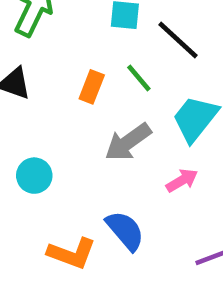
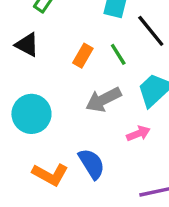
cyan circle: (34, 176) -> (31, 114), size x1.5

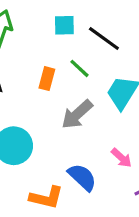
pink arrow: (138, 134) -> (121, 158), moved, turned 80

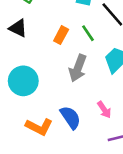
gray arrow: (77, 114) -> (78, 68), turned -40

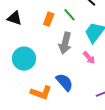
pink arrow: (104, 110) -> (89, 58), moved

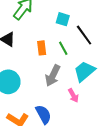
orange rectangle: (49, 19) -> (42, 48), turned -40

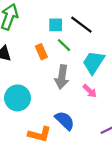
cyan square: (63, 19) -> (56, 25), moved

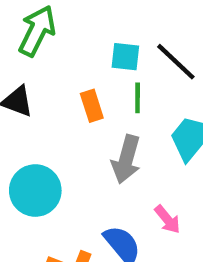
green line: (64, 45) -> (138, 98), turned 40
pink arrow: (90, 91) -> (167, 219), moved

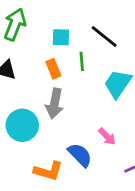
cyan square: (125, 57) -> (61, 37), moved
gray arrow: (126, 159) -> (55, 103), moved

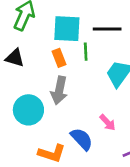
black line: (104, 36) -> (107, 29), turned -40
cyan square: (61, 37) -> (67, 29), size x1.6

